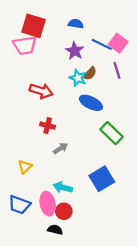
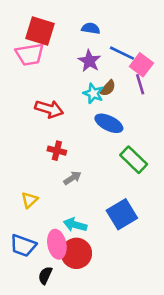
pink square: (118, 43) -> (141, 65), moved
red circle: (64, 211) -> (76, 253), size x1.5
black semicircle: (55, 230) -> (45, 275), moved, turned -80

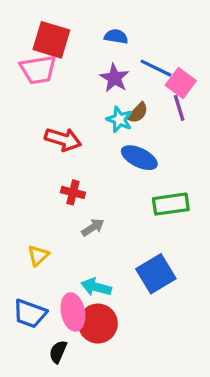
green rectangle: (134, 160) -> (171, 204), turned -52

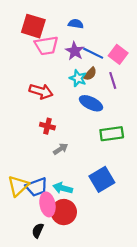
blue line: (156, 68) -> (93, 53), moved
pink trapezoid: (38, 70) -> (46, 46), moved
purple line: (179, 108) -> (113, 80), moved
yellow triangle: (38, 256) -> (18, 186), moved, size x1.5
blue trapezoid: (30, 314) -> (37, 187), moved, turned -40

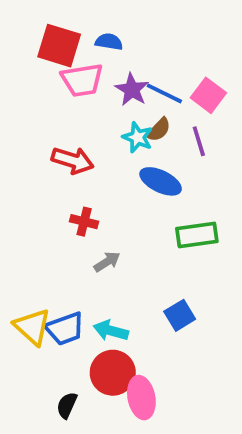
blue semicircle: (76, 24) -> (109, 42), moved
blue square: (102, 179) -> (180, 315), size x0.7
yellow triangle: (18, 186) -> (32, 327), turned -35
pink ellipse: (47, 204) -> (141, 398), moved

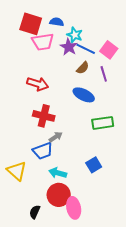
cyan star: (138, 137) -> (75, 35), moved
red cross: (84, 222) -> (44, 116), size x1.5
blue trapezoid: (65, 329) -> (43, 151), moved

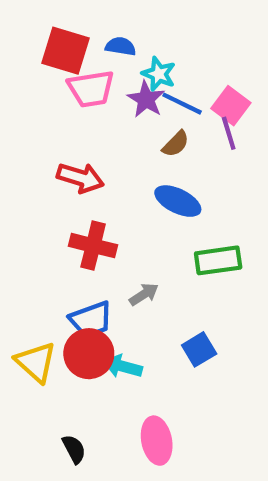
purple line: (104, 74) -> (229, 133), moved
gray arrow: (56, 137) -> (144, 294), moved
red circle: (59, 195) -> (89, 354), moved
black semicircle: (35, 212) -> (74, 449), turned 128

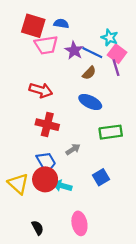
cyan star: (159, 74) -> (110, 38), moved
blue trapezoid: (91, 320) -> (46, 162), turned -100

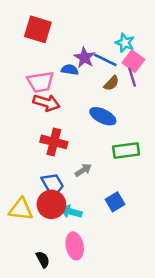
blue semicircle: (61, 24) -> (70, 70), moved
pink trapezoid: (46, 45) -> (40, 82), moved
brown semicircle: (89, 73) -> (111, 83), moved
yellow triangle: (18, 184) -> (21, 209), turned -35
pink ellipse: (79, 223) -> (75, 246), moved

